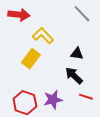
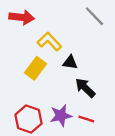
black triangle: (77, 54) -> (70, 62), moved
red line: (86, 97) -> (86, 119), moved

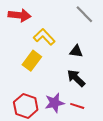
black triangle: (70, 62) -> (76, 51), moved

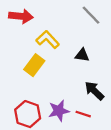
black arrow: (76, 78) -> (94, 91), moved

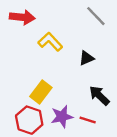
black triangle: (82, 55) -> (86, 58), turned -32
yellow rectangle: (34, 65) -> (41, 92), moved

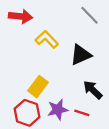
black triangle: (86, 58) -> (81, 55), size x1.5

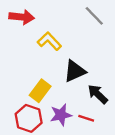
black triangle: (81, 55) -> (75, 71), moved

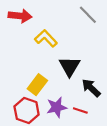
black triangle: (75, 71) -> (70, 66), turned -35

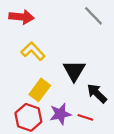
yellow L-shape: (46, 38) -> (33, 51), moved

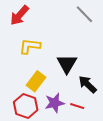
red arrow: (22, 17) -> (19, 15), turned 125
yellow L-shape: (33, 51) -> (30, 46), turned -40

